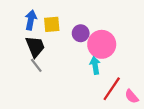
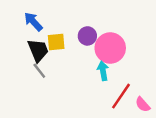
blue arrow: (31, 20) -> (33, 22), turned -54
yellow square: (52, 24) -> (56, 42), moved

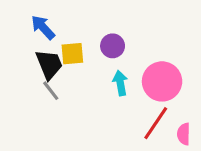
pink circle: (110, 48) -> (162, 81), moved
cyan arrow: (103, 71) -> (120, 83), moved
pink semicircle: (143, 104) -> (184, 134), turned 42

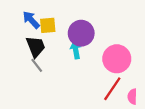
purple circle: (113, 46) -> (81, 33), size x1.5
yellow square: (72, 54) -> (48, 25), moved
cyan arrow: (120, 83) -> (76, 50), moved

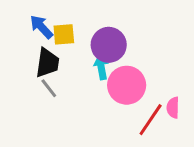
black trapezoid: (36, 47) -> (47, 63), turned 30
pink circle: (117, 59) -> (127, 85), moved
pink semicircle: (132, 97) -> (173, 108), moved

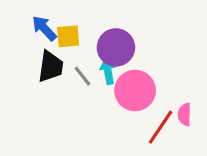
gray line: (49, 88) -> (82, 76), moved

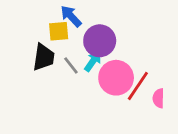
blue arrow: (44, 28) -> (71, 16), moved
cyan arrow: (108, 71) -> (93, 61), turned 45
red line: (161, 127) -> (138, 86), moved

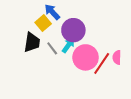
yellow square: (59, 31) -> (43, 23), turned -35
pink semicircle: (158, 98) -> (117, 57), moved

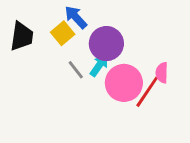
black trapezoid: (32, 42) -> (22, 36), moved
pink semicircle: (117, 57) -> (162, 73), moved

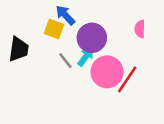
yellow square: (63, 33) -> (54, 29), turned -30
black trapezoid: (22, 36) -> (19, 49), moved
pink semicircle: (162, 73) -> (140, 29), moved

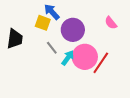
pink semicircle: (140, 29) -> (111, 23), turned -40
cyan arrow: (86, 57) -> (68, 58), moved

